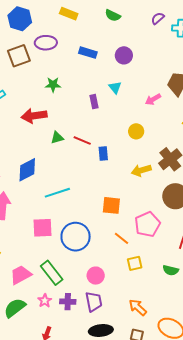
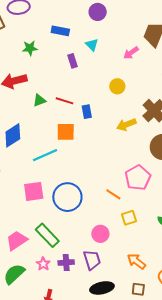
blue rectangle: (88, 53) -> (60, 31), moved
orange square: (111, 205) -> (66, 132), moved
pink circle: (96, 276) -> (100, 234), moved

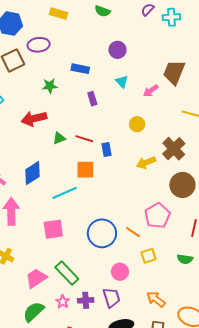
cyan triangle: (92, 45) -> (122, 82), moved
blue circle: (67, 197) -> (102, 233), moved

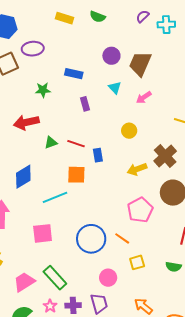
yellow rectangle: (59, 14) -> (65, 18), moved
brown trapezoid: (174, 72) -> (140, 64), moved
pink pentagon: (157, 216) -> (140, 210), moved

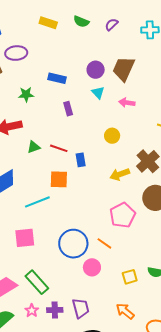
purple semicircle: (143, 16) -> (111, 24), moved
purple circle: (111, 56) -> (96, 70), moved
pink arrow: (144, 97) -> (127, 103), turned 42
yellow square: (137, 262) -> (130, 277), moved
pink circle: (108, 278) -> (92, 267), moved

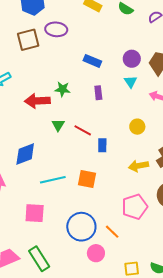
green star: (26, 94) -> (63, 89), moved
green triangle: (34, 147) -> (58, 125), turned -48
orange square: (59, 179) -> (87, 179), moved

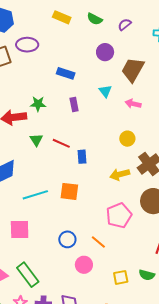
purple circle: (132, 59) -> (105, 52), moved
yellow circle: (137, 127) -> (127, 139), moved
blue circle: (81, 227) -> (67, 239), size x0.6

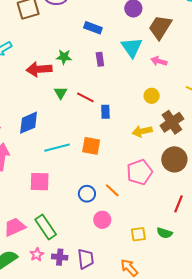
cyan triangle: (105, 91) -> (132, 47), size x1.6
orange line: (98, 242) -> (112, 190), moved

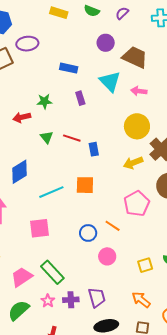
brown trapezoid: (160, 27) -> (135, 57), turned 92
red arrow: (39, 69) -> (22, 117), size x0.7
yellow circle: (152, 96) -> (137, 126), size x1.6

